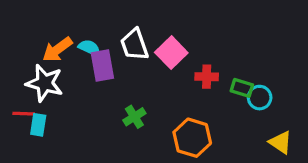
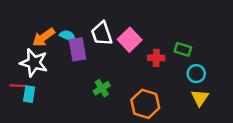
green rectangle: (242, 88) -> (183, 49), moved
yellow triangle: (280, 142) -> (200, 98), moved, turned 30

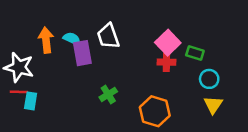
orange arrow: (44, 37) -> (46, 40), turned 120
pink square: (130, 40) -> (168, 43), moved
white star: (34, 63) -> (19, 67), moved

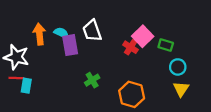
red cross: (166, 62) -> (131, 47), moved, turned 32

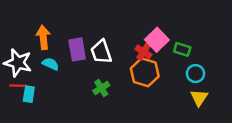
white trapezoid: (92, 31) -> (101, 52), moved
cyan semicircle: (61, 33) -> (51, 64), moved
orange hexagon: (132, 94) -> (145, 72), moved

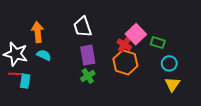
purple rectangle: (77, 49) -> (88, 55), moved
white trapezoid: (101, 52) -> (83, 27), moved

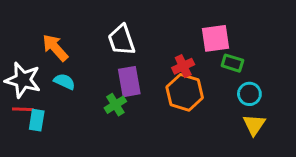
orange arrow: (38, 32) -> (55, 48), turned -36
pink square: (136, 34) -> (216, 38), moved, turned 36
red cross: (124, 45) -> (183, 66), turned 32
green cross: (88, 76) -> (115, 105), moved

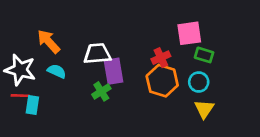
white trapezoid: (121, 40) -> (97, 54), moved, turned 104
cyan circle: (249, 94) -> (199, 82), moved
yellow triangle: (254, 125) -> (204, 109), moved

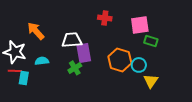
red cross: (161, 58) -> (105, 18), moved, turned 32
cyan semicircle: (57, 71) -> (42, 61), moved, turned -32
cyan circle: (199, 82) -> (139, 65), moved

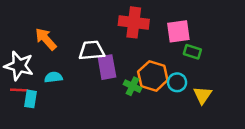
red cross: (105, 18) -> (134, 22), size x1.6
green cross: (75, 68) -> (132, 86), moved, turned -32
yellow triangle: (151, 81) -> (203, 95), moved

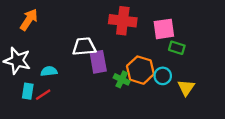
orange arrow: (46, 39) -> (29, 20), moved, turned 75
red line: (19, 90) -> (43, 95), moved, turned -35

